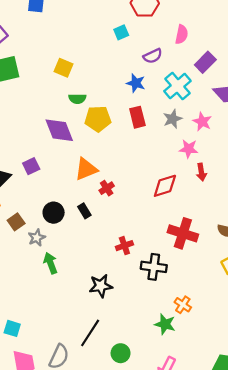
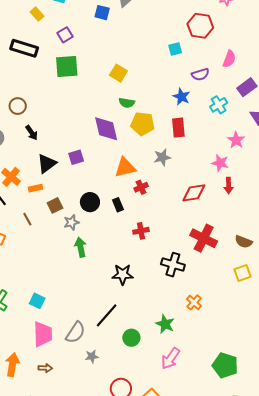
cyan cross: (177, 86) -> (219, 105), size x0.7
gray star: (173, 119) -> (162, 157), moved
red cross: (124, 246) -> (141, 231), moved
green star: (165, 324) -> (165, 324), moved

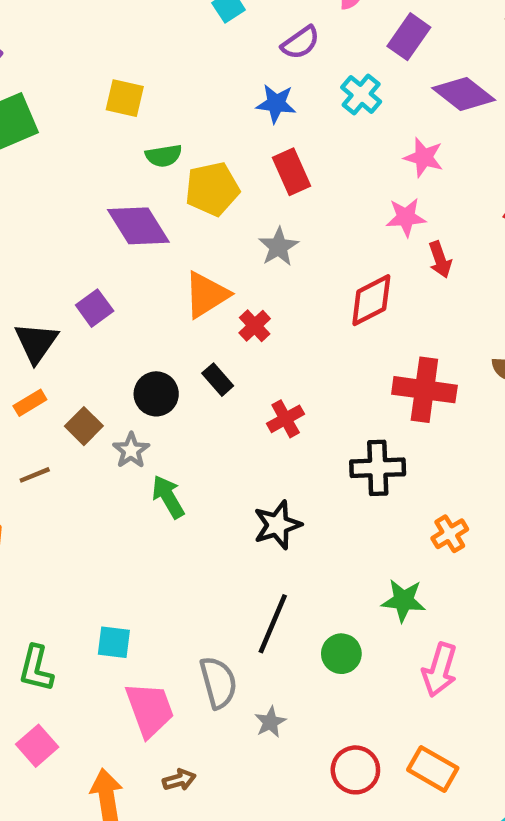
brown line: (27, 219) -> (35, 475), turned -64
orange cross: (194, 302) -> (450, 534), turned 35
gray semicircle: (75, 333) -> (218, 682), turned -30

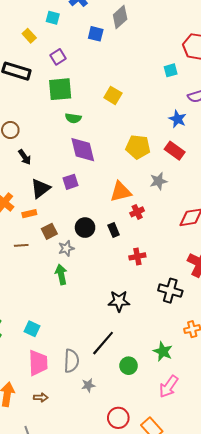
green semicircle: (164, 156) -> (73, 118), moved
red rectangle: (292, 172) -> (175, 151), turned -48
purple diamond: (138, 226) -> (83, 150), moved
green arrow: (168, 497) -> (61, 274), moved

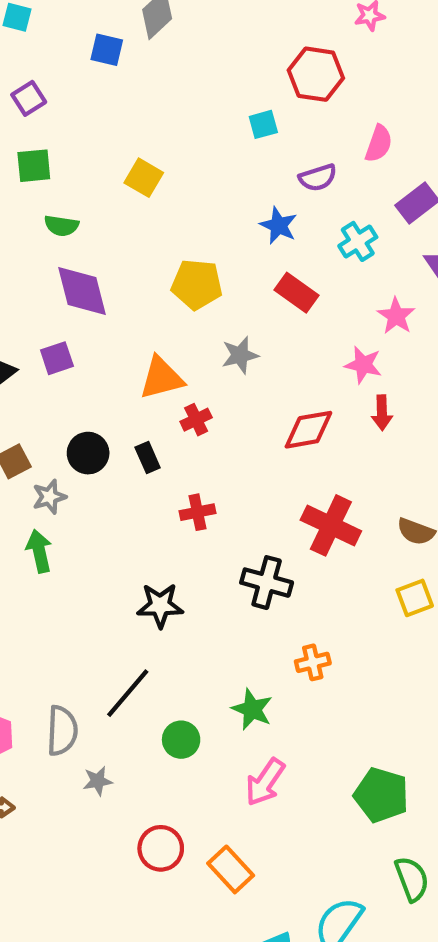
green square: (60, 89) -> (34, 166), size x0.7
red rectangle: (175, 151) -> (296, 293), moved

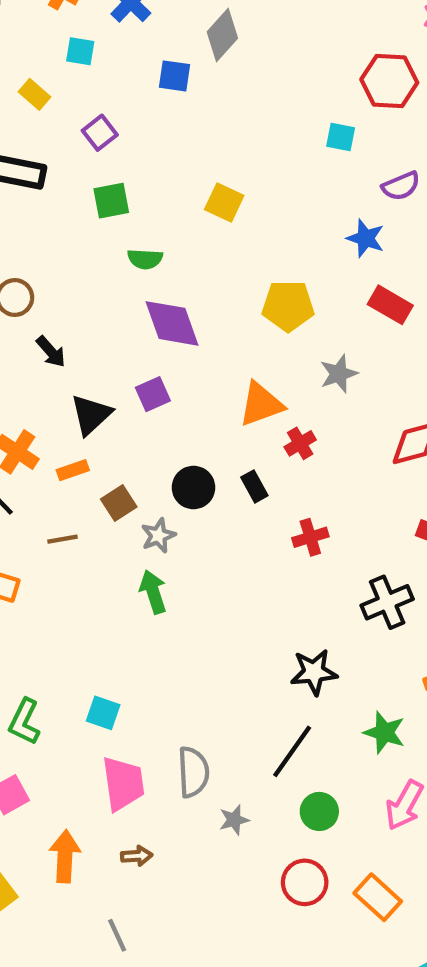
cyan square: (263, 124) -> (341, 137), turned 32
black cross: (267, 583) -> (387, 602), turned -33
black star: (160, 605) -> (314, 672), moved
black line: (128, 693) -> (292, 751), moved
green circle: (181, 740) -> (319, 811), moved

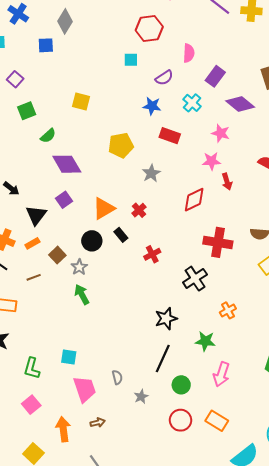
green semicircle: (145, 259) -> (48, 136), turned -35
orange triangle: (261, 404) -> (104, 208), moved
gray semicircle: (193, 772) -> (117, 377), size x0.6

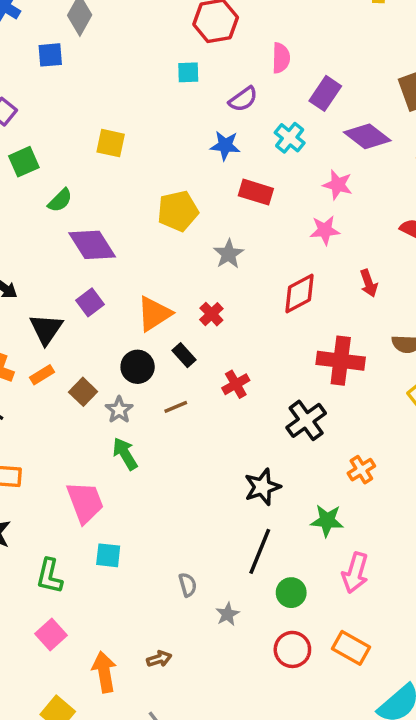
red arrow: (227, 181) -> (369, 283), moved
brown line: (34, 277) -> (176, 407), moved
pink trapezoid: (85, 389) -> (85, 502), moved

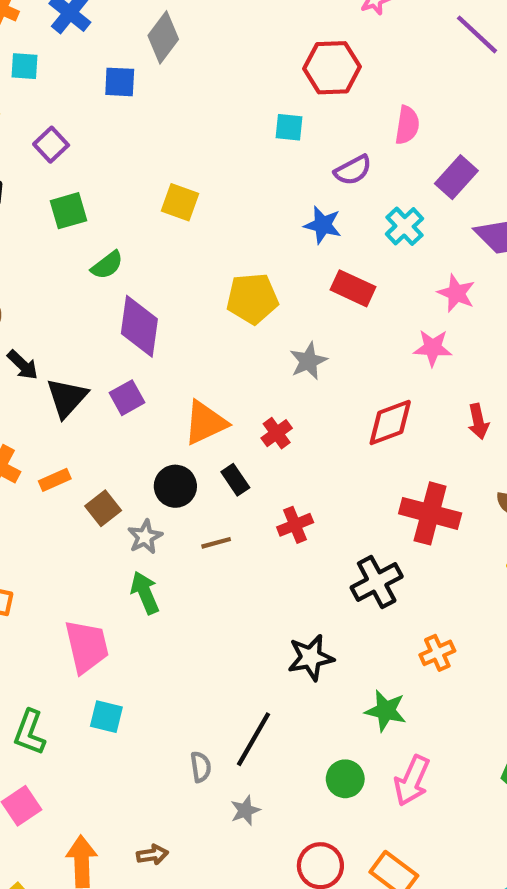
purple diamond: (92, 245) -> (139, 326), turned 33
black triangle: (46, 329) -> (67, 398), moved
black line: (260, 551) -> (253, 739), moved
green circle: (291, 593) -> (345, 779), moved

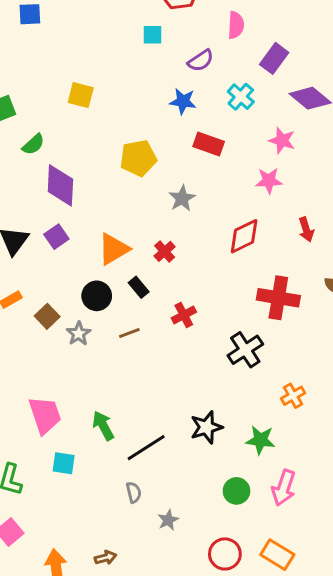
green arrow: (145, 593) -> (103, 426), moved
black star: (311, 658) -> (206, 427), moved
black line: (253, 739) -> (146, 448), moved, turned 33

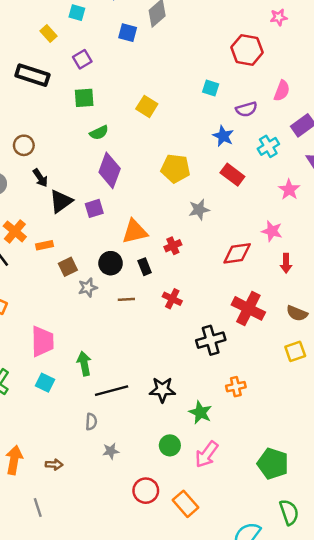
cyan square: (153, 35) -> (211, 88), moved
pink star: (269, 181) -> (272, 231), moved
red cross: (184, 315) -> (172, 299), turned 36

